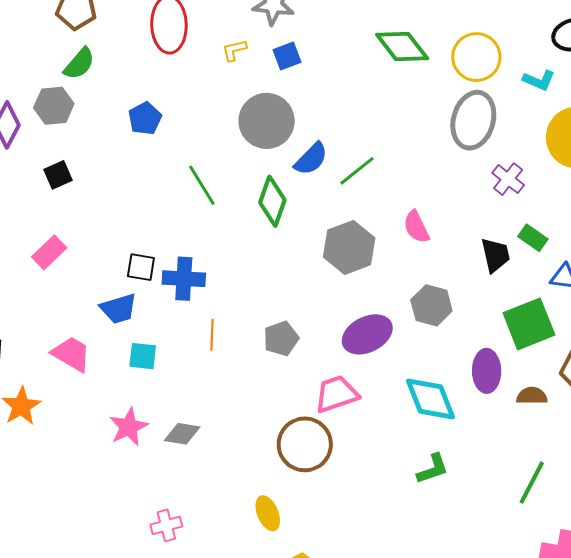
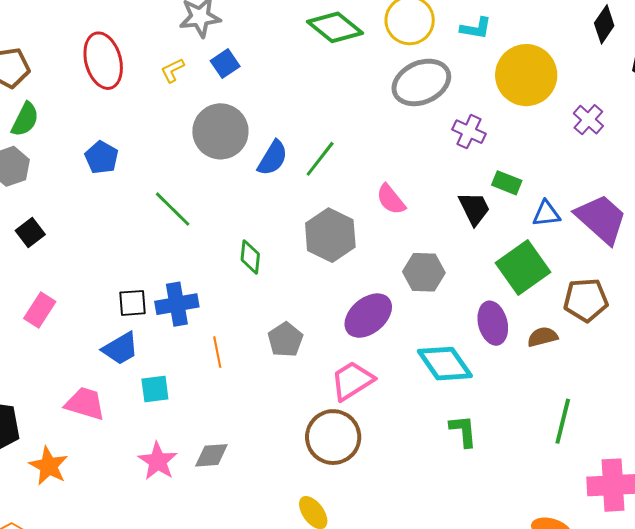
gray ellipse: (473, 120) -> (421, 82), turned 64
green diamond: (272, 201) -> (250, 257), moved, size x0.7
green L-shape: (433, 469) -> (463, 431), turned -63

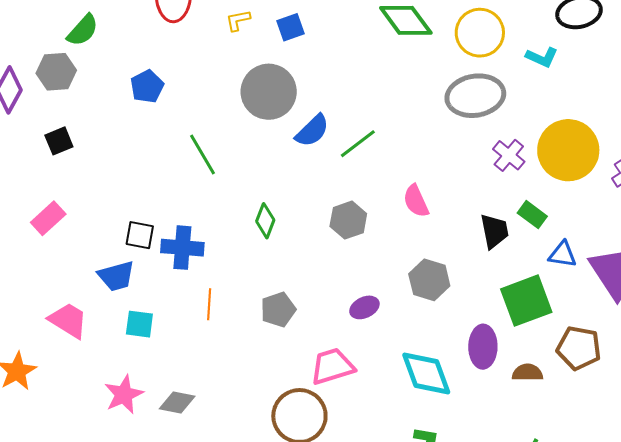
yellow circle: (526, 75) -> (568, 150), moved
gray hexagon: (330, 235) -> (348, 220), size x0.7
purple ellipse: (368, 316) -> (364, 307), size x0.6

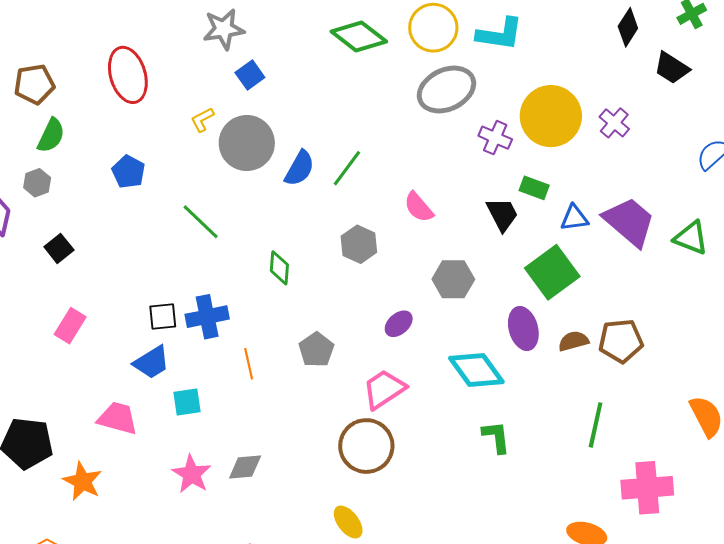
yellow L-shape: (238, 20) -> (202, 120), moved
cyan L-shape: (542, 57) -> (500, 34), size x1.5
gray hexagon: (56, 72) -> (37, 183), size x0.7
brown pentagon: (579, 348) -> (621, 341), moved

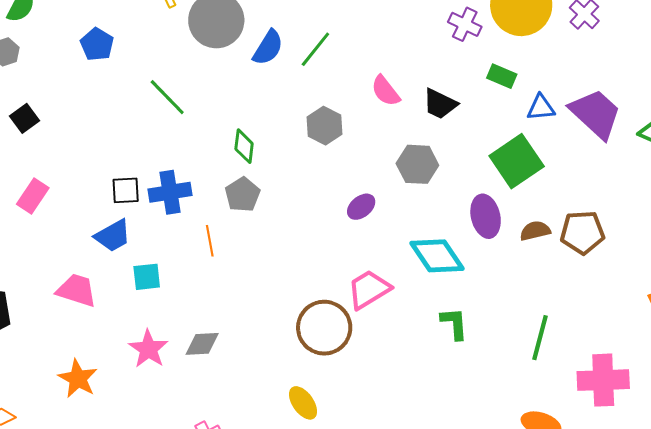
black trapezoid: (502, 214) -> (440, 104), moved, turned 141
gray pentagon: (316, 350) -> (243, 195), moved
pink trapezoid: (384, 389) -> (369, 289), moved
green line: (596, 425) -> (540, 338), moved
orange star: (83, 481) -> (78, 379), moved

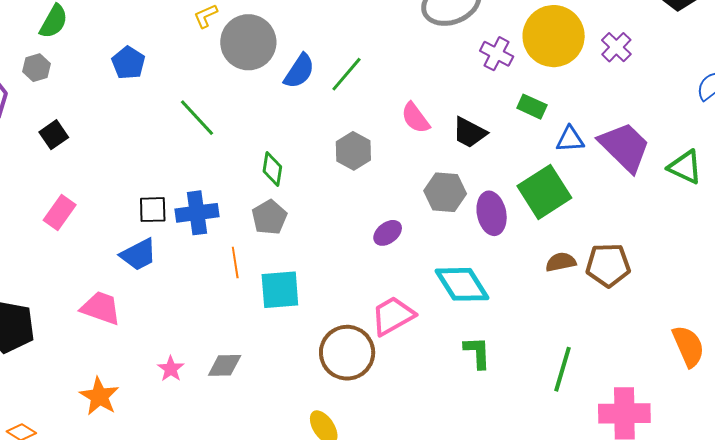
purple ellipse: (486, 216) -> (492, 213), moved
cyan square: (147, 277) -> (280, 290), moved, size x1.4
pink star: (148, 349) -> (171, 369), size x0.7

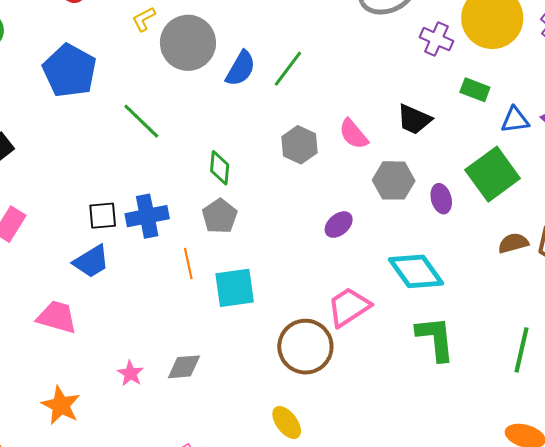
blue pentagon: (128, 63) -> (70, 71), size x1.6
pink semicircle: (415, 118) -> (354, 134), moved
purple ellipse: (492, 213) -> (441, 199), size x0.7
green L-shape: (477, 352) -> (435, 338), size x1.4

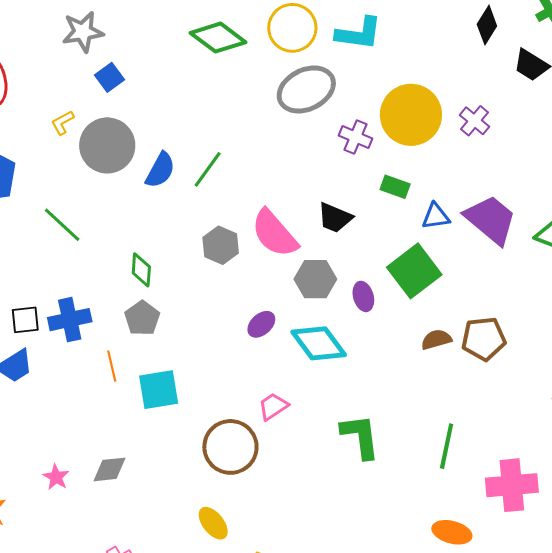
pink semicircle: (354, 134) -> (274, 233), size x1.6
cyan diamond: (416, 271) -> (319, 343), moved
pink trapezoid: (349, 307) -> (273, 406), size x0.7

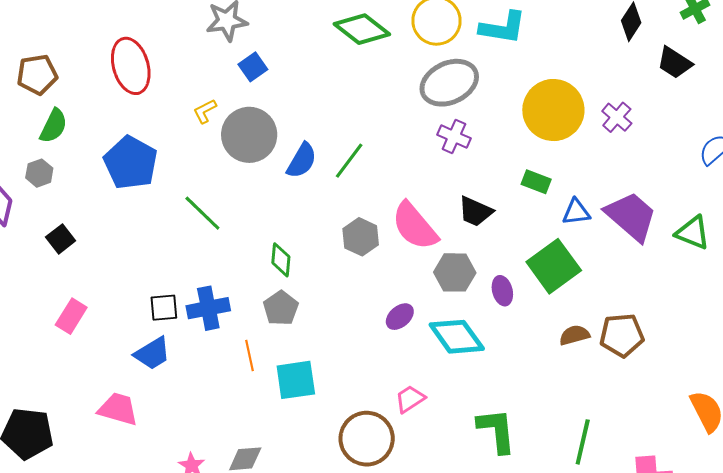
purple cross: (356, 137) -> (454, 137), moved

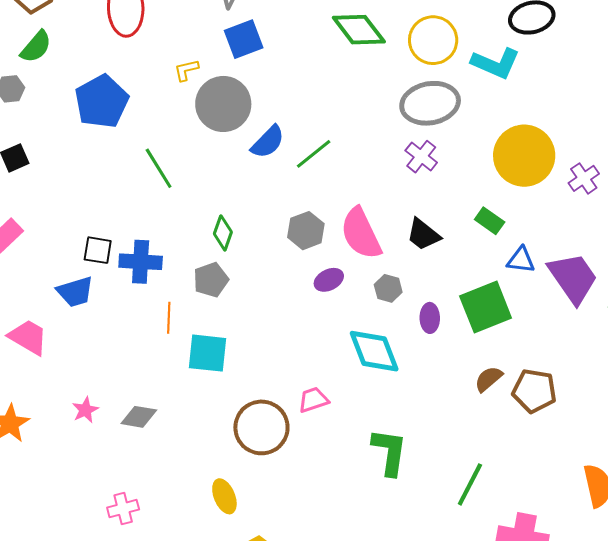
blue square: (253, 67) -> (244, 39), size x1.4
gray hexagon: (455, 272) -> (388, 288), size x0.7
purple ellipse: (400, 317) -> (329, 280), moved
brown semicircle: (574, 335) -> (488, 379), turned -40

